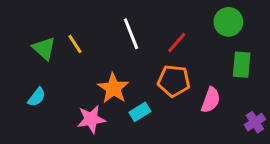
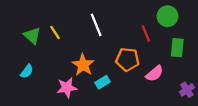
red line: (177, 43) -> (146, 34), moved, turned -63
pink semicircle: (211, 100) -> (155, 74), turned 30

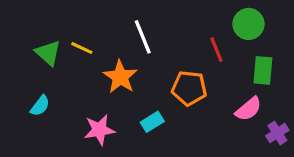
yellow line: (55, 32) -> (82, 48), turned -32
orange star: (83, 65) -> (120, 77), moved
pink semicircle: (155, 74) -> (249, 109), moved

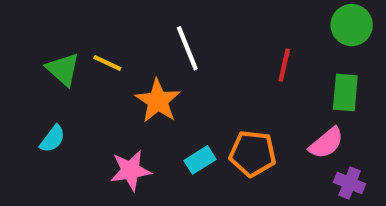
green circle: (249, 24) -> (352, 25), moved
red line: (216, 50) -> (284, 65), turned 35
orange pentagon: (189, 88) -> (253, 154), moved
purple cross: (277, 133) -> (350, 183), moved, turned -35

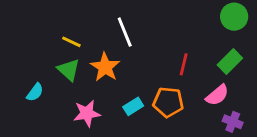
red line: (284, 65) -> (184, 64), moved
green triangle: (63, 69) -> (69, 70), moved
green rectangle: (345, 92) -> (230, 61), turned 40

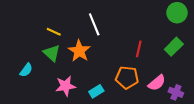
pink semicircle: (217, 95) -> (157, 83), moved
cyan rectangle: (133, 106) -> (96, 91), moved

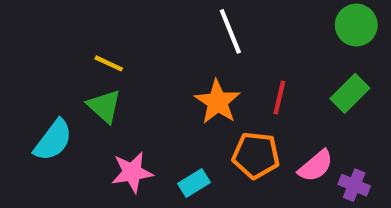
white line: (94, 24) -> (230, 31), moved
orange star: (79, 51) -> (218, 102), moved
cyan semicircle: (26, 70) -> (53, 140), size x1.5

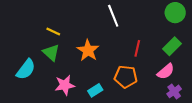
orange star: (218, 102) -> (88, 50), moved
pink semicircle: (316, 166) -> (166, 71), moved
purple cross: (354, 185) -> (174, 91), turned 32

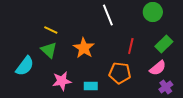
green circle: (175, 13) -> (153, 12), moved
cyan rectangle: (95, 90) -> (91, 86), turned 32

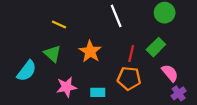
yellow line: (51, 30) -> (59, 24), moved
green rectangle: (164, 44) -> (156, 47), moved
red line: (131, 46) -> (131, 54), moved
pink semicircle: (158, 68) -> (170, 73), turned -90

